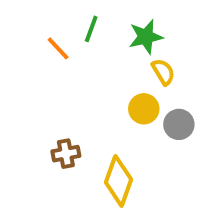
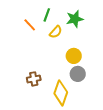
yellow semicircle: (163, 72) -> (56, 32), moved, turned 72
gray circle: (179, 124) -> (78, 74), moved

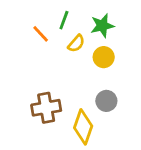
yellow circle: (74, 56) -> (104, 57), moved
brown cross: (34, 79) -> (46, 108), size x1.5

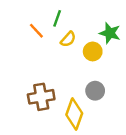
green star: (102, 26) -> (110, 33), moved, turned 30

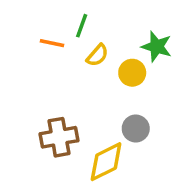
orange line: (36, 31) -> (52, 43), turned -35
yellow diamond: (74, 114) -> (106, 162), turned 44

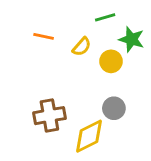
green line: (82, 26) -> (105, 17), moved, turned 54

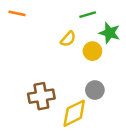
orange line: (44, 36) -> (17, 13), moved

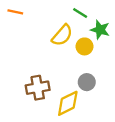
green line: (88, 15) -> (80, 13), turned 48
yellow semicircle: (68, 39) -> (62, 35), size x1.5

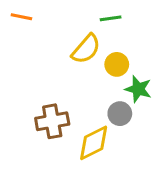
green line: (80, 13) -> (111, 18), turned -40
green star: (100, 30) -> (138, 89), moved

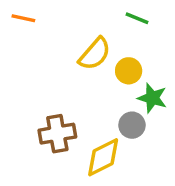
green line: (111, 18) -> (137, 18), moved, turned 30

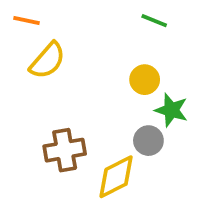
yellow semicircle: (95, 54) -> (47, 61), moved

